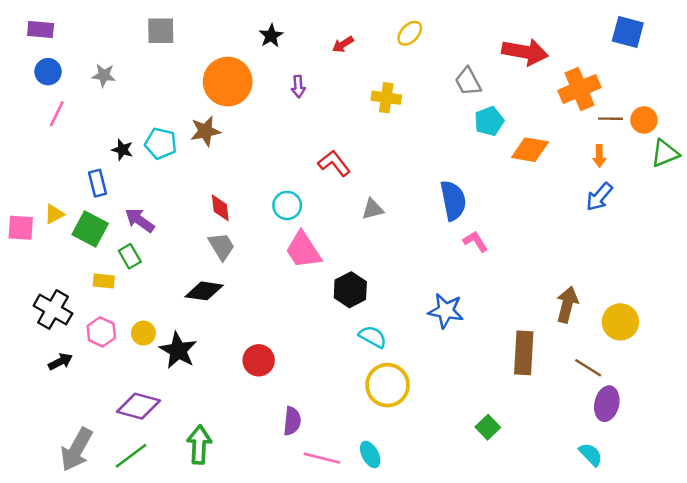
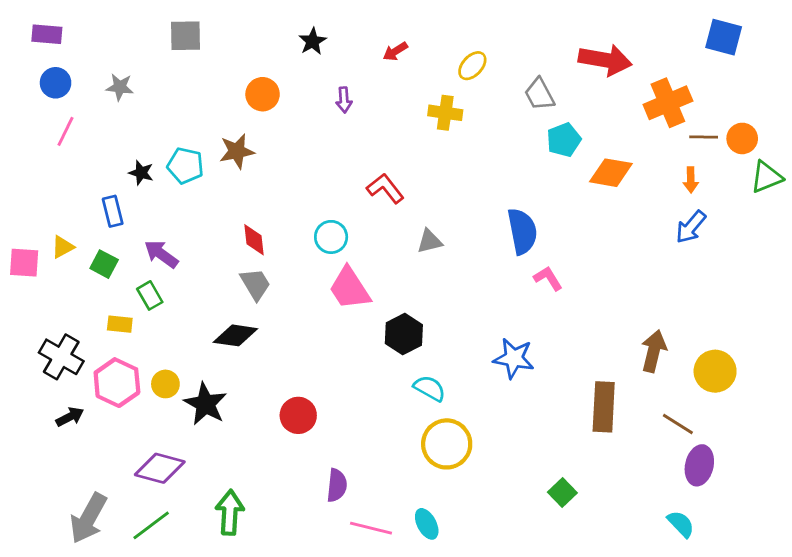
yellow ellipse: (410, 33) -> (472, 66), moved
orange circle: (228, 82) -> (263, 94), size x0.6
green square: (90, 229) -> (104, 264), size x0.7
pink hexagon: (101, 332) -> (117, 383), size x1.4

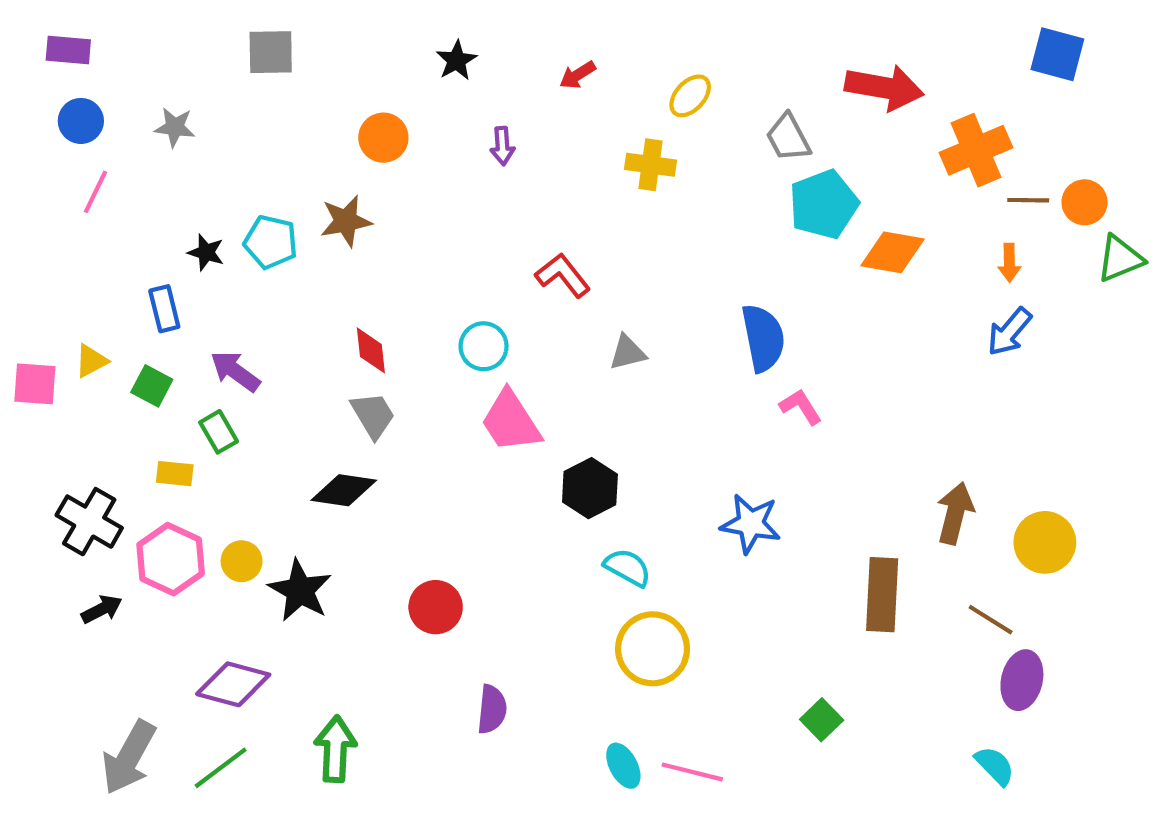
cyan pentagon: (564, 140) -> (824, 204), size x1.4
pink line: (371, 528) -> (692, 772), moved

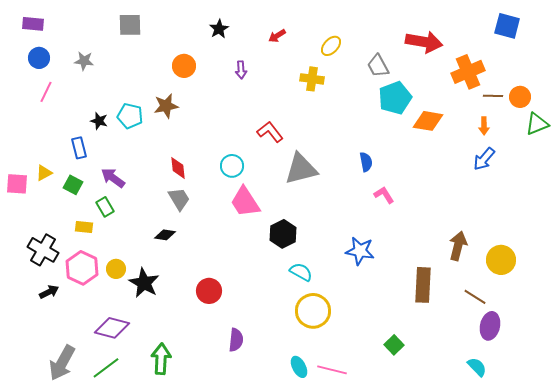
blue semicircle: (763, 338) -> (366, 162), size x0.6
gray triangle: (628, 353) -> (301, 169), size x1.8
black diamond: (344, 490) -> (165, 235), size x0.7

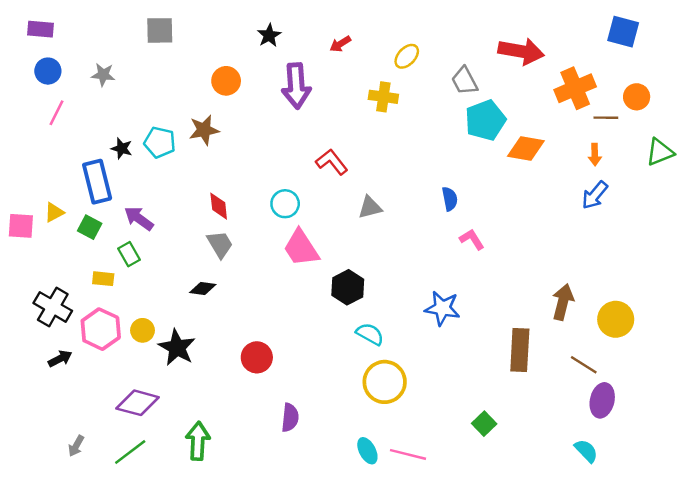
purple arrow: (241, 70) -> (296, 86), size x2.0
orange circle: (520, 97) -> (637, 97), moved
blue rectangle: (79, 148) -> (97, 182), size x1.6
gray triangle: (301, 169) -> (370, 207), size x0.6
gray arrow: (62, 363) -> (76, 446), size x0.5

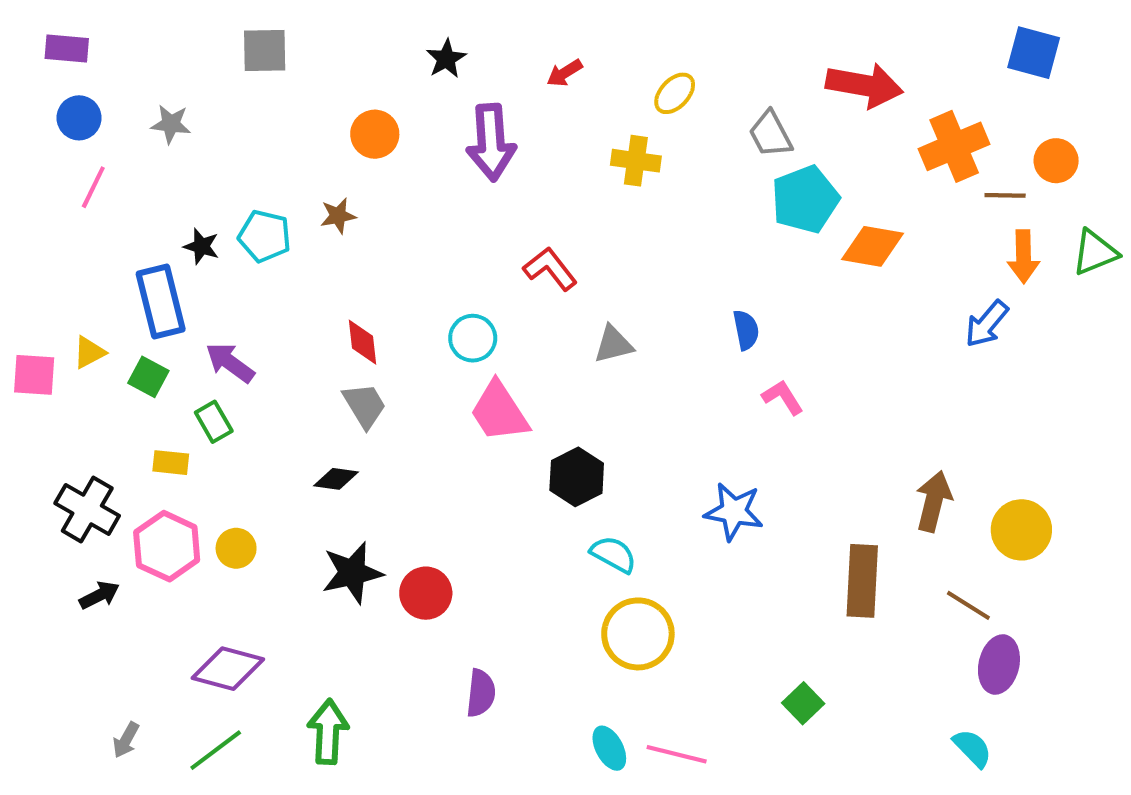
brown star: (204, 130) -> (338, 216), size x0.7
orange arrow: (595, 155) -> (1023, 257), moved, size x1.4
black star: (177, 348) -> (352, 573), moved, turned 30

